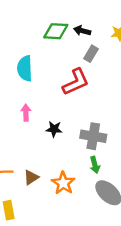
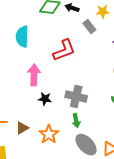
gray rectangle: (91, 54) -> (89, 26), moved, turned -72
pink arrow: (26, 113) -> (34, 75), moved, size x1.5
black star: (54, 129) -> (45, 99), moved

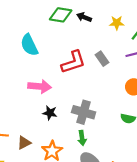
gray rectangle: (89, 26) -> (102, 59), moved
cyan semicircle: (22, 37) -> (29, 45), turned -30
pink arrow: (34, 75) -> (40, 86), turned 90

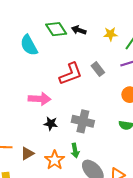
green diamond: (61, 15) -> (56, 29), turned 50
cyan semicircle: (29, 45) -> (29, 45), moved
green arrow: (82, 138) -> (75, 151), moved

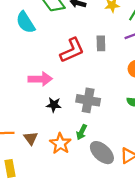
gray rectangle: (98, 69) -> (101, 43), turned 40
green arrow: (75, 151) -> (82, 132), turned 40
brown triangle: (27, 153) -> (31, 138), turned -32

